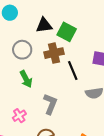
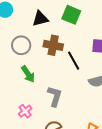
green square: (67, 32) -> (71, 15), moved
brown cross: (54, 53) -> (53, 45), turned 30

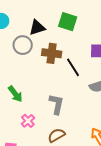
gray circle: (21, 45) -> (23, 45), moved
green arrow: (28, 74) -> (15, 94), moved

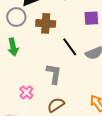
black line: (73, 67) -> (70, 47), moved
green arrow: (15, 94) -> (13, 47), moved, turned 30

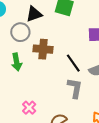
brown cross: (46, 23) -> (43, 49), moved
gray L-shape: (54, 74) -> (75, 88), moved

